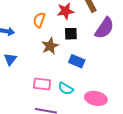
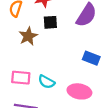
blue rectangle: (77, 61) -> (91, 58), moved

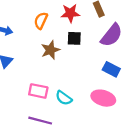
blue rectangle: (91, 58) -> (111, 69), moved
pink ellipse: (79, 91) -> (103, 98), moved

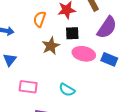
pink rectangle: (38, 91) -> (28, 87), moved
pink ellipse: (103, 98) -> (84, 54), moved

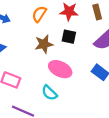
pink ellipse: (84, 54) -> (60, 69), moved

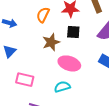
cyan semicircle: (49, 93) -> (62, 87), turned 126

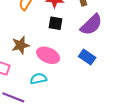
brown star: (51, 42) -> (21, 45), moved

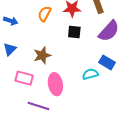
pink ellipse: (48, 55) -> (55, 84), moved, turned 60
cyan semicircle: (38, 79) -> (90, 74), moved

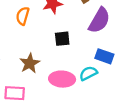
black square: (74, 32) -> (62, 39), moved
pink ellipse: (55, 84) -> (62, 79), moved, turned -65

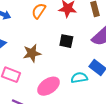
pink ellipse: (62, 79) -> (48, 86), moved, turned -55

